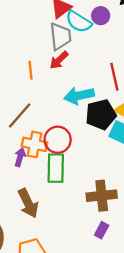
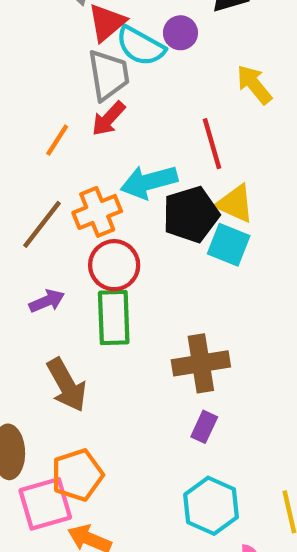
orange line: (31, 70) -> (57, 140), turned 42
orange cross: (34, 144) -> (97, 212), moved, turned -30
purple arrow: (20, 157) -> (47, 301), turned 54

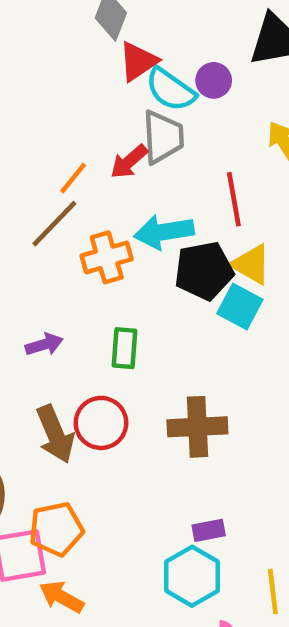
gray trapezoid: (108, 75) -> (163, 137), moved
brown line: (42, 224) -> (54, 224), moved
red circle: (114, 265) -> (101, 423), moved
green rectangle: (114, 318) -> (125, 348), moved, size x0.7
purple rectangle: (204, 427) -> (209, 530), moved, turned 48

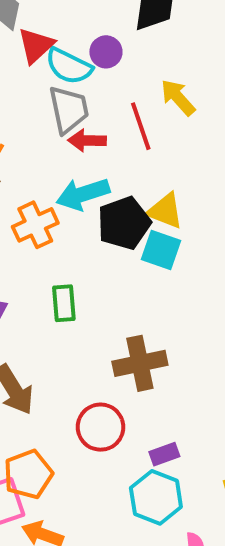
red arrow: (129, 162) -> (87, 140), moved, turned 51
red line: (234, 199) -> (141, 126), moved
red circle: (101, 423) -> (101, 427), moved

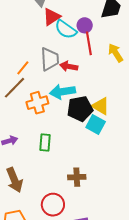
gray trapezoid: (69, 109) -> (50, 59), moved
red line: (141, 126) -> (89, 43), moved
brown cross: (140, 363) -> (77, 177), size x0.7

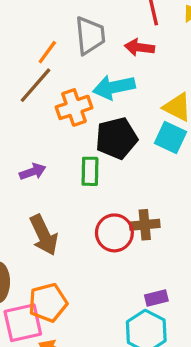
red arrow: (69, 66) -> (139, 47), moved
black pentagon: (80, 109) -> (116, 138), moved
red circle: (53, 205) -> (114, 233), moved

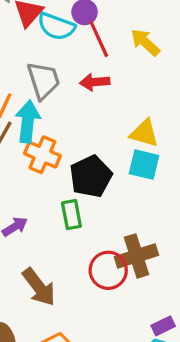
cyan arrow: (114, 87) -> (28, 122), moved, turned 120
orange cross: (74, 107) -> (42, 155), turned -36
brown cross: (145, 225) -> (136, 256), size x1.4

